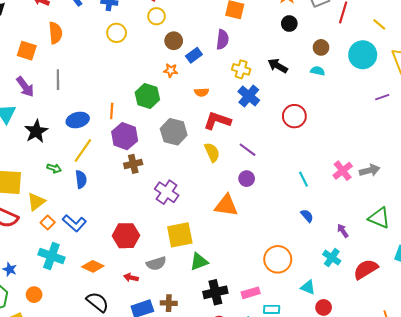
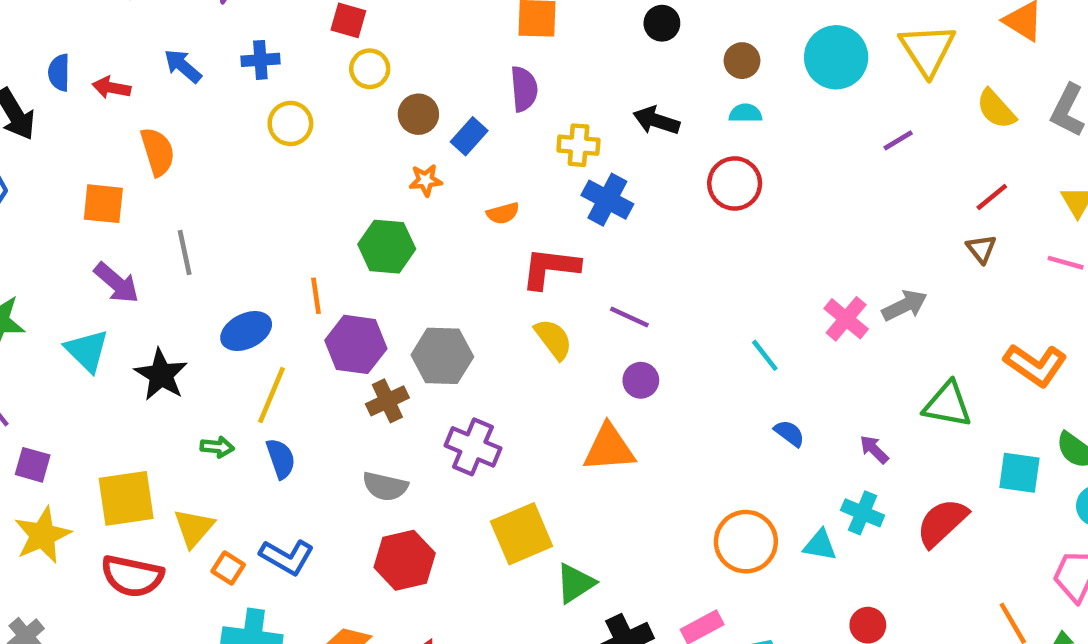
red circle: (294, 116) -> (735, 183), moved
gray hexagon: (174, 132) -> (442, 356), moved
gray semicircle: (156, 264) -> (385, 486), moved, turned 42
cyan triangle: (308, 287) -> (820, 545), moved

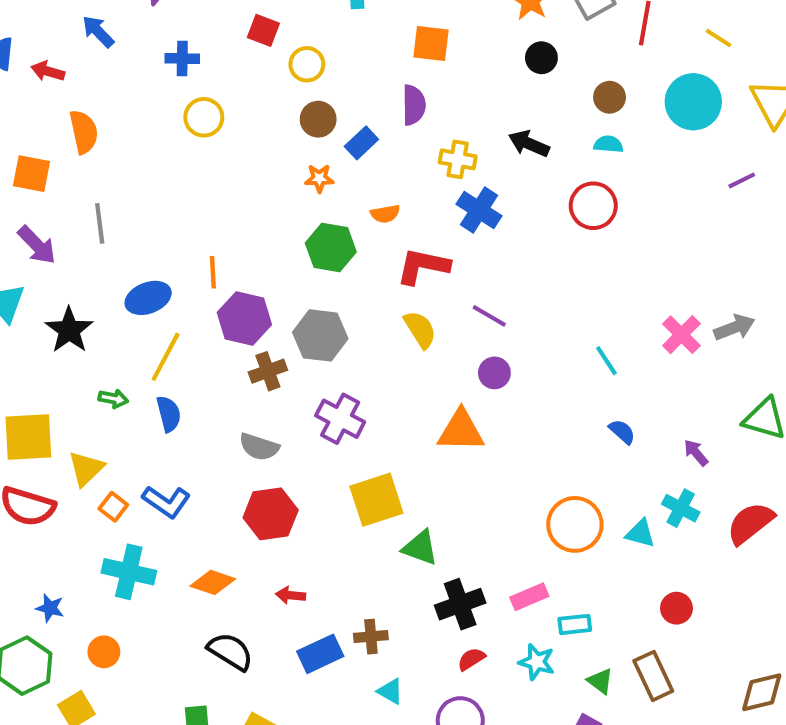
blue arrow: (183, 66) -> (98, 32), moved
yellow circle: (370, 69) -> (307, 64), moved
green hexagon: (387, 247) -> (331, 247), moved
green triangle: (575, 583) -> (420, 548), turned 48

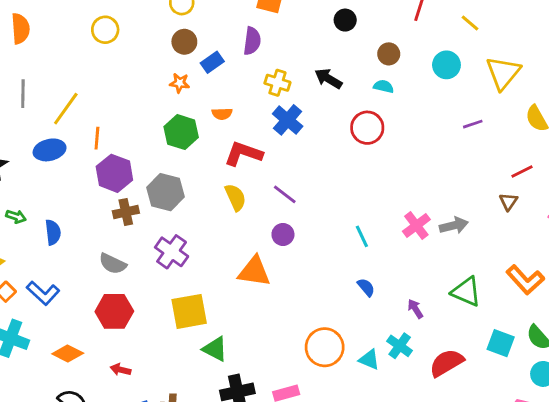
cyan circle: (693, 102) -> (446, 65), size x0.7
yellow line: (166, 357) -> (66, 109), moved

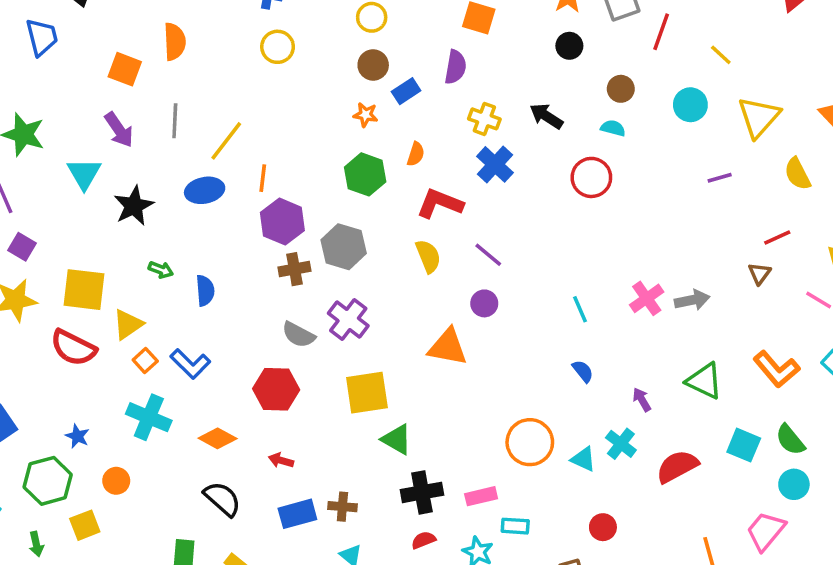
orange semicircle: (222, 114) -> (416, 154), turned -72
gray semicircle: (113, 264) -> (298, 335), moved

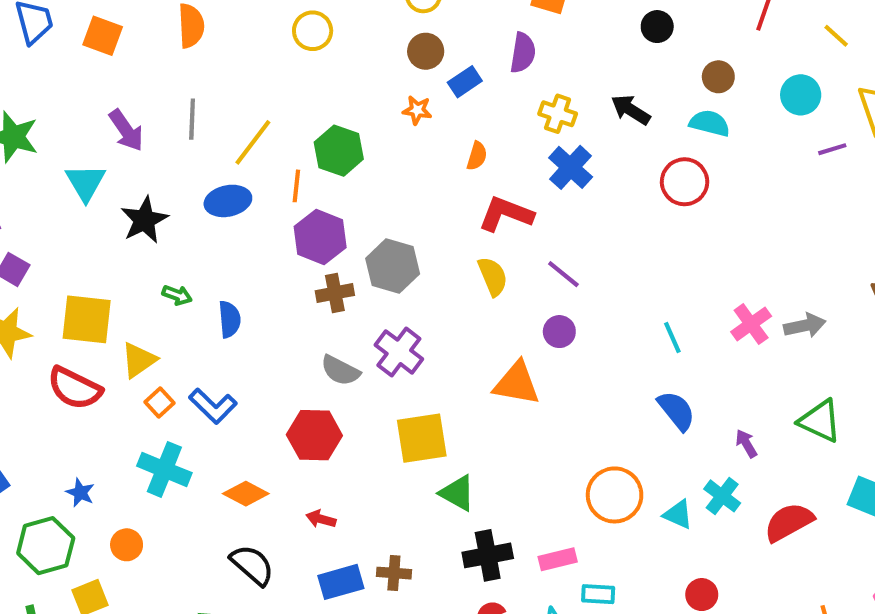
orange square: (125, 69) -> (103, 36), moved
cyan semicircle: (613, 128) -> (710, 123), size x1.4
green hexagon: (365, 174) -> (339, 151), moved
purple line: (720, 178) -> (832, 149), moved
blue semicircle: (583, 371) -> (676, 411), size x1.5

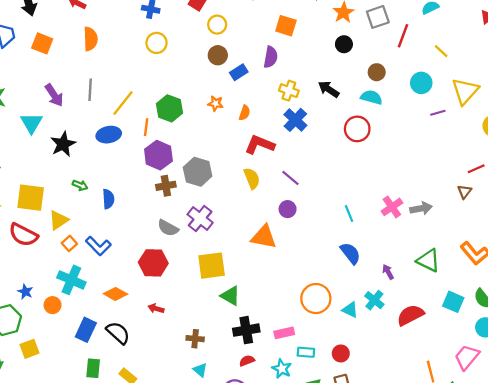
orange star: (417, 110) -> (216, 103), moved
orange circle: (127, 545) -> (53, 305), moved
blue rectangle: (341, 582) -> (86, 330), moved, turned -50
red circle: (702, 595) -> (341, 353), moved

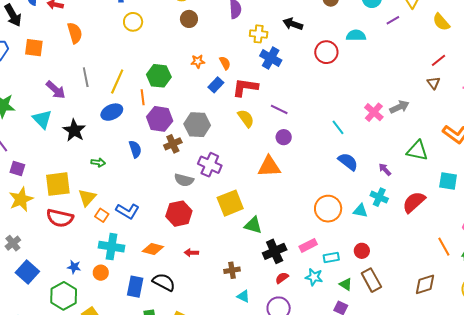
blue rectangle: (239, 72) -> (216, 85), moved
cyan semicircle: (371, 97) -> (356, 35), moved
orange semicircle: (245, 113) -> (225, 63), turned -32
blue semicircle: (108, 199) -> (135, 149), moved

